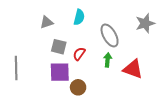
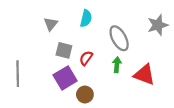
gray triangle: (47, 22) -> (51, 24), turned -32
purple square: (60, 72) -> (65, 78), turned -30

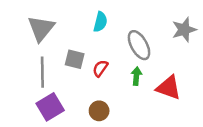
gray triangle: (51, 24) -> (41, 28), moved, size x1.6
gray line: (18, 74) -> (42, 72), moved
purple square: (65, 78) -> (50, 107), moved

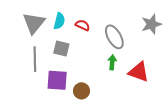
cyan semicircle: (100, 22) -> (59, 21), moved
red semicircle: (100, 68) -> (83, 25), moved, turned 80
purple square: (50, 107) -> (57, 80), moved, turned 35

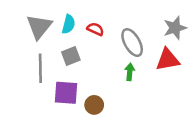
gray square: (61, 49) -> (71, 56), turned -35
red triangle: (139, 72) -> (168, 60), moved, turned -30

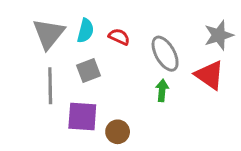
red triangle: (168, 60) -> (210, 75), turned 45

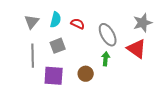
gray triangle: (49, 34) -> (32, 22), size x0.7
brown circle: (118, 132) -> (86, 74), moved

